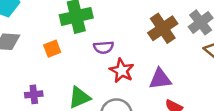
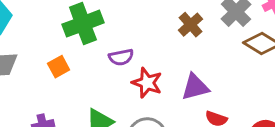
brown cross: (163, 28) -> (190, 25), size x0.7

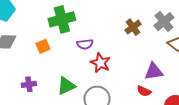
purple triangle: (195, 87) -> (154, 71), moved

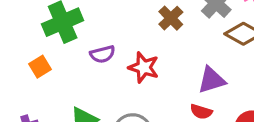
red star: (100, 63) -> (144, 67), moved

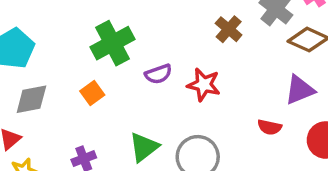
purple triangle: (211, 80) -> (300, 90), moved

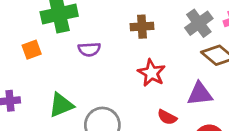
brown cross: (229, 29) -> (142, 27), moved, turned 30
red star: (204, 85) -> (152, 73), moved

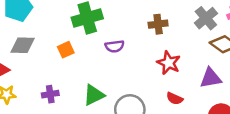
red semicircle: (167, 117) -> (175, 99), moved

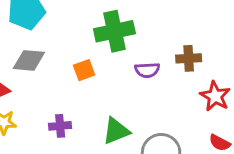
brown cross: (158, 24) -> (189, 58), moved

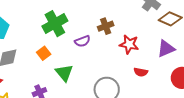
green triangle: (116, 131) -> (64, 73), moved, turned -30

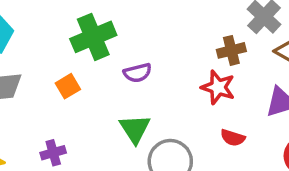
brown cross: (106, 26) -> (231, 50), moved
green triangle: (64, 73) -> (135, 129), moved

